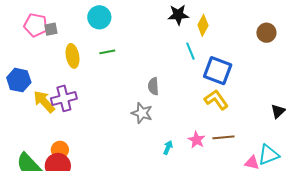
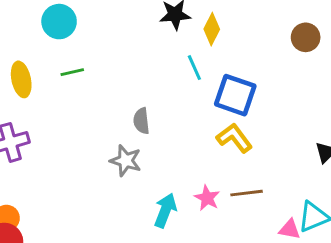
cyan arrow: (168, 148) -> (165, 210), size x1.6

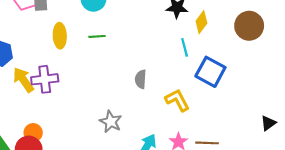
brown circle: (306, 37) -> (249, 26), moved, size x1.4
yellow L-shape: (234, 138) -> (177, 100), moved
gray star: (126, 161) -> (111, 122), moved

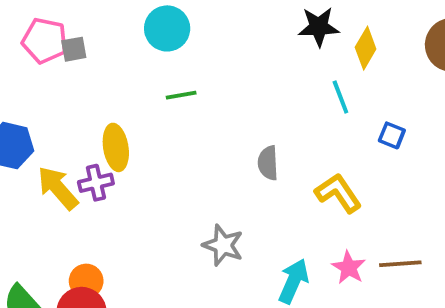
yellow ellipse: (60, 36) -> (116, 147), moved
blue square: (210, 72) -> (392, 135), size x0.5
purple cross: (45, 79) -> (96, 183), size x0.7

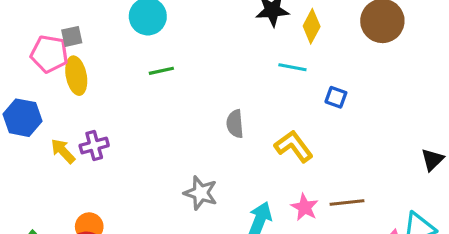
pink pentagon: (45, 41) -> (49, 54), moved
cyan line: (340, 97) -> (292, 67), turned -56
yellow ellipse: (116, 147) -> (76, 76), moved
yellow arrow: (58, 188) -> (63, 151), size x0.7

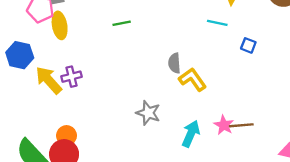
yellow L-shape: (294, 146) -> (193, 79), moved
yellow arrow: (63, 151) -> (49, 80), size x1.5
brown line: (347, 202) -> (241, 125), moved

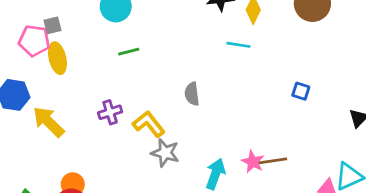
blue square: (248, 45) -> (301, 91), moved
purple cross: (71, 77) -> (110, 112), moved
yellow L-shape: (193, 79) -> (149, 124), moved

